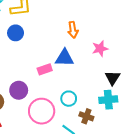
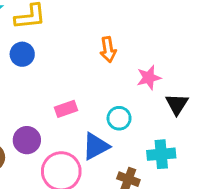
blue triangle: (65, 58) -> (96, 146), moved, turned -30
black triangle: (112, 78) -> (177, 104), moved
cyan circle: (69, 99) -> (119, 118), moved

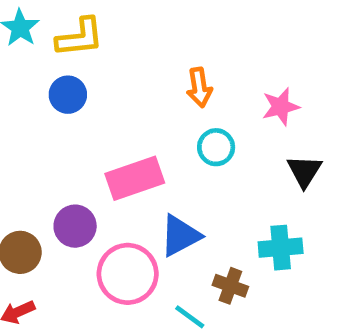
pink star: (149, 78) -> (281, 107), moved
pink rectangle: (66, 109) -> (135, 178), size x1.6
cyan circle: (119, 118) -> (216, 147), moved

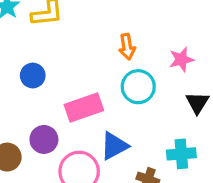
blue circle: (68, 95) -> (33, 76), moved
cyan circle: (216, 147) -> (138, 87), size x1.4

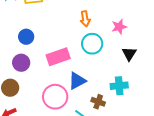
purple circle: (44, 139) -> (21, 63), moved

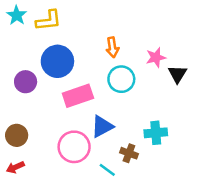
blue circle: (26, 37) -> (57, 61), moved, size x1.6
black triangle: (129, 54) -> (177, 74), moved
purple circle: (21, 63) -> (26, 82), moved

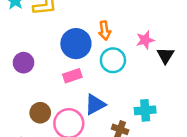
blue circle: (57, 61) -> (76, 44), moved
pink rectangle: (78, 96) -> (72, 76), size x0.7
brown circle: (17, 135) -> (40, 113), moved

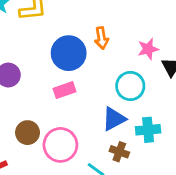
cyan circle: (113, 60) -> (130, 86), moved
blue triangle: (95, 104) -> (114, 119), moved

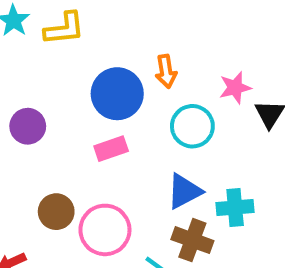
cyan circle: (130, 86) -> (192, 126), moved
brown cross: (119, 152) -> (192, 240), size x1.4

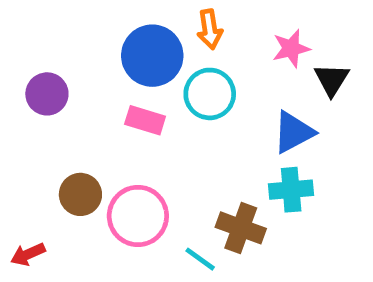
cyan circle: (192, 126) -> (210, 94), moved
pink rectangle: (111, 149) -> (145, 120), turned 36
blue triangle: (184, 191) -> (293, 132), moved

